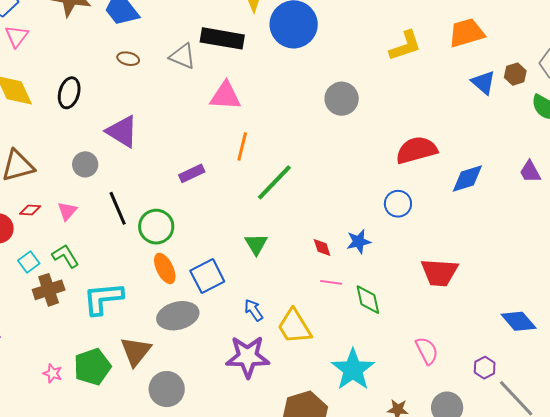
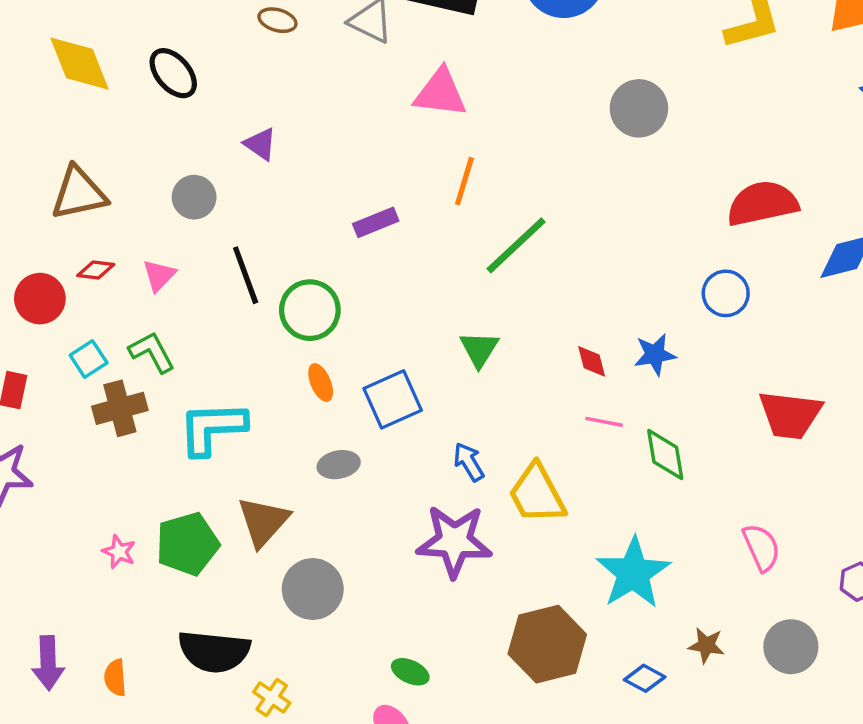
black ellipse: (69, 93) -> (173, 73), turned -60
purple triangle: (122, 131) -> (260, 144), size x0.6
orange ellipse: (165, 268) -> (321, 383), size x0.7
gray ellipse: (178, 316) -> (339, 465), size x0.6

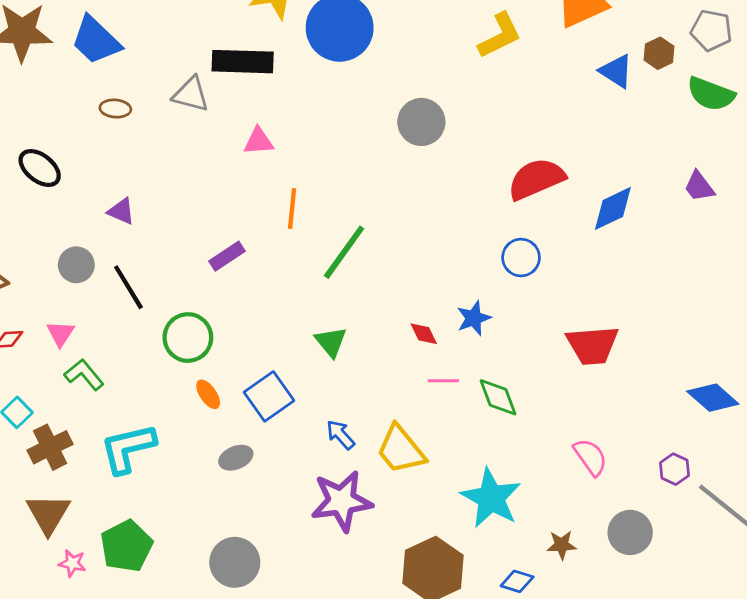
pink triangle: (440, 93) -> (259, 141), size x0.7
black line: (246, 275) -> (128, 287), moved
green L-shape: (152, 352) -> (84, 375), moved
brown triangle: (263, 522) -> (48, 514), moved

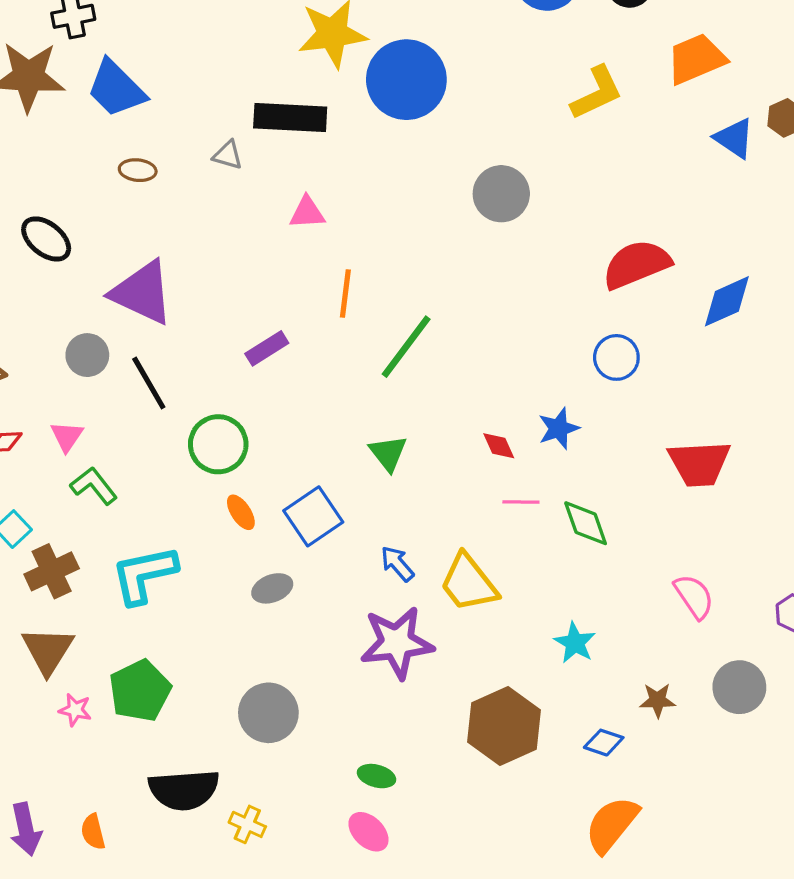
gray triangle: (191, 94) -> (228, 155), size x0.7
purple triangle: (121, 211) -> (142, 293), size x2.0
cyan star: (491, 498) -> (575, 643), size x0.6

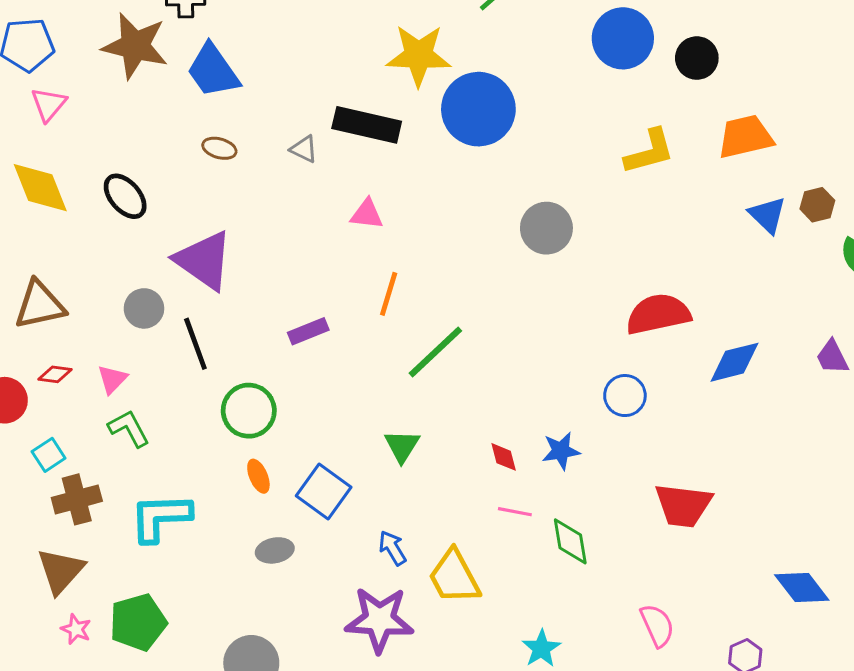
blue square: (313, 516) -> (324, 491), turned -30

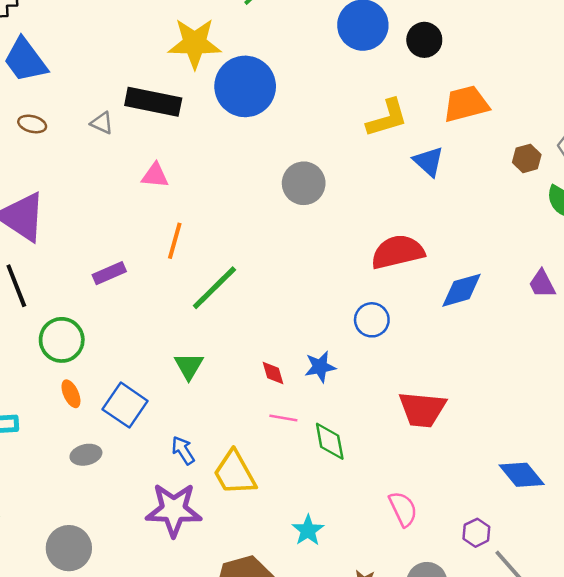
blue triangle: (767, 215) -> (429, 161), moved

